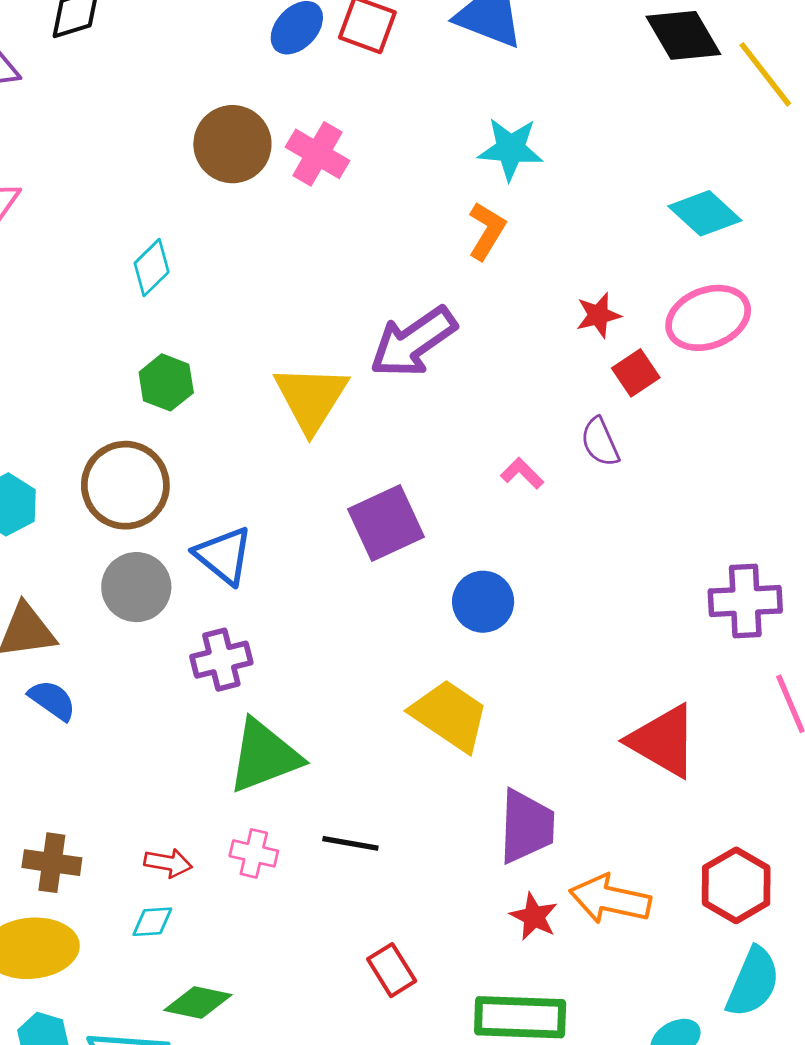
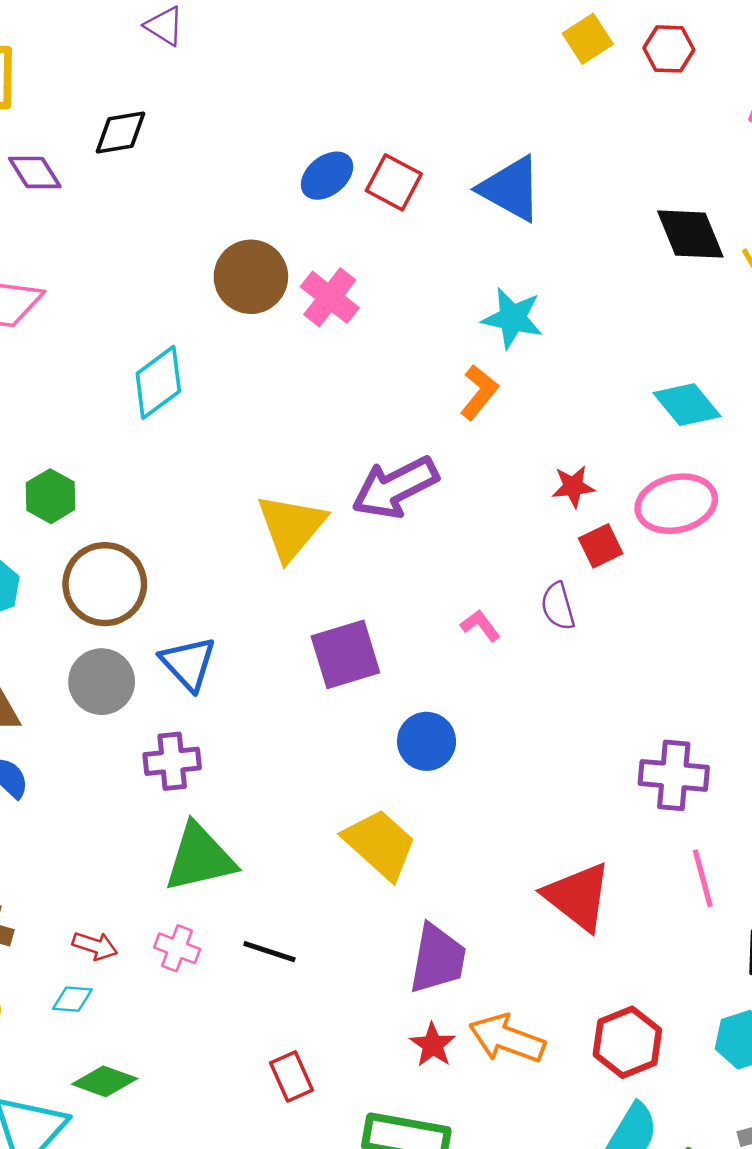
cyan diamond: (152, 268) -> (158, 382), size x1.4
green hexagon: (166, 382) -> (51, 496), moved

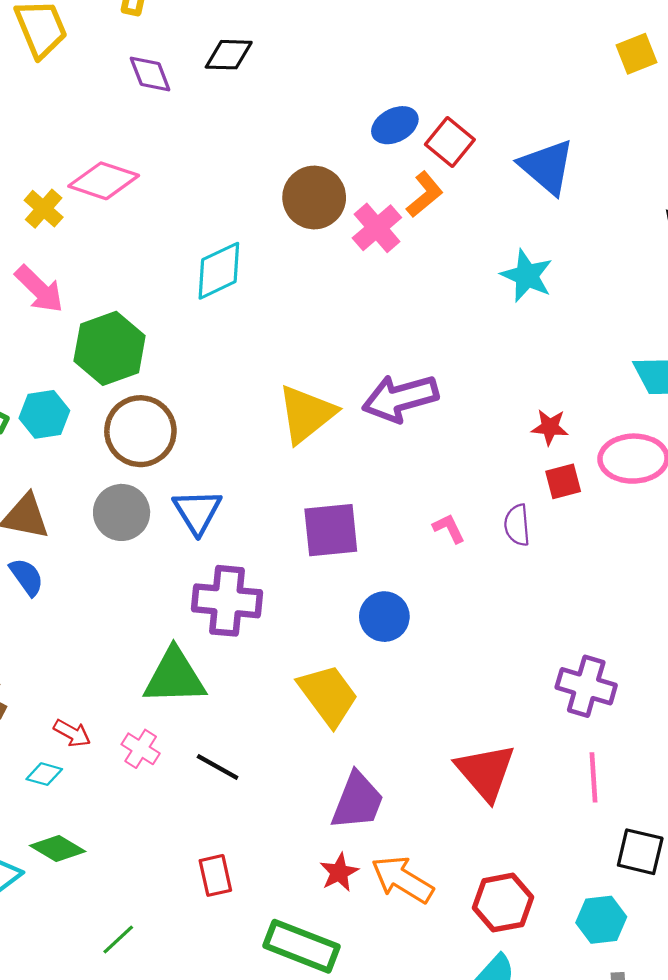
orange L-shape: (479, 392) -> (425, 194), moved
green hexagon: (51, 496) -> (110, 348), size x1.6
purple cross: (172, 761) -> (227, 601), moved, size x1.4

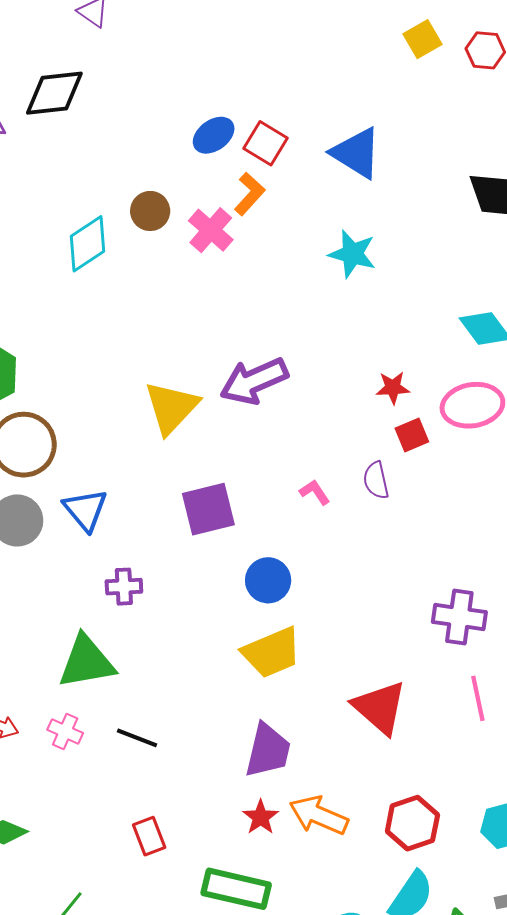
black diamond: (229, 55) -> (54, 93), size x1.4
brown circle: (314, 197) -> (150, 211), size x0.7
cyan diamond: (219, 271) -> (88, 244), moved
purple cross: (227, 601) -> (124, 587), size x0.6
yellow trapezoid: (328, 695) -> (272, 652), moved, turned 112

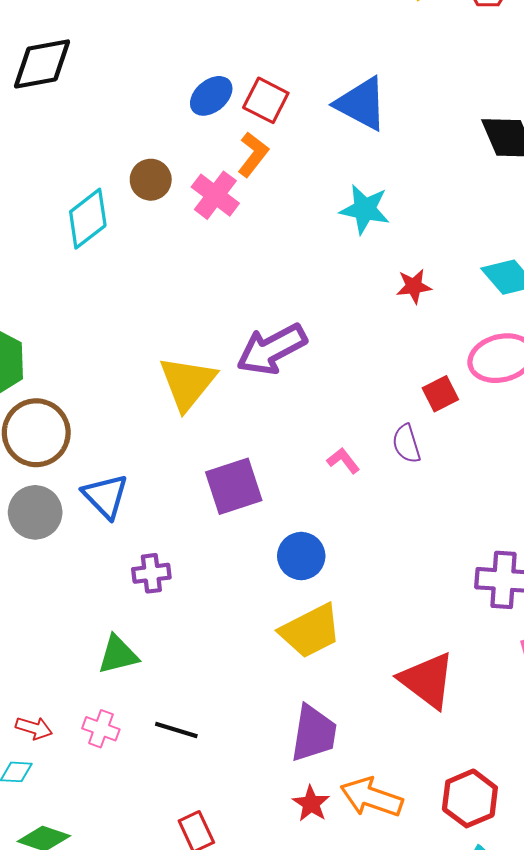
red star: (393, 388) -> (414, 286), moved
green triangle: (86, 662) -> (118, 655), size x0.7

